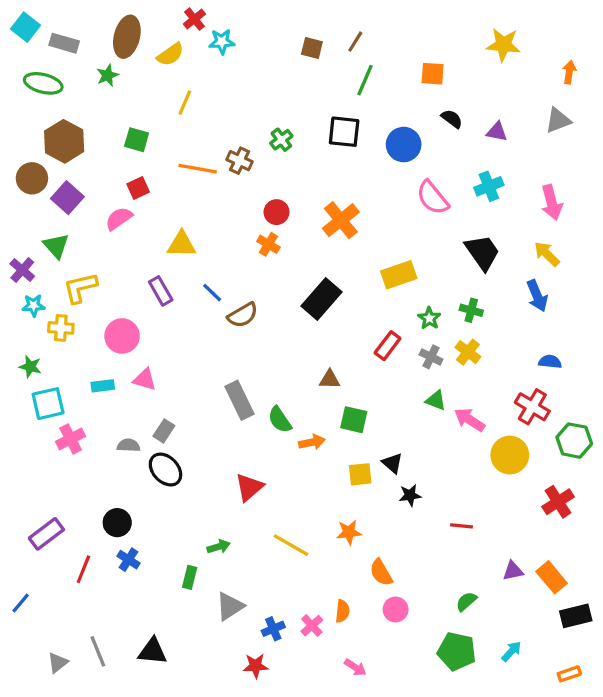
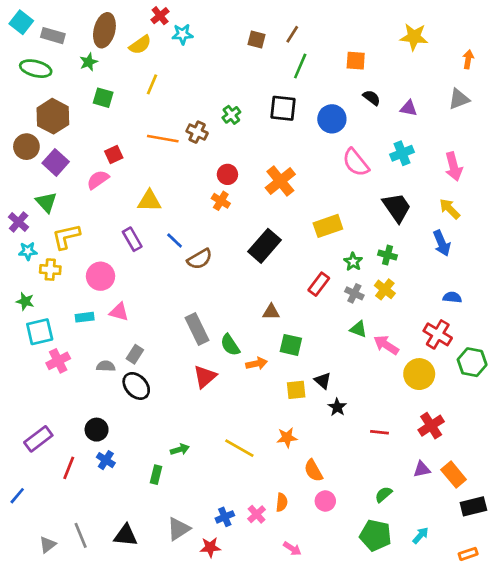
green square: (137, 140) -> (103, 98), moved
red triangle: (249, 487) -> (205, 377), moved
black star: (410, 495) -> (337, 407), turned -30
red cross: (558, 502) -> (431, 426), moved
gray triangle: (230, 606) -> (179, 529), moved

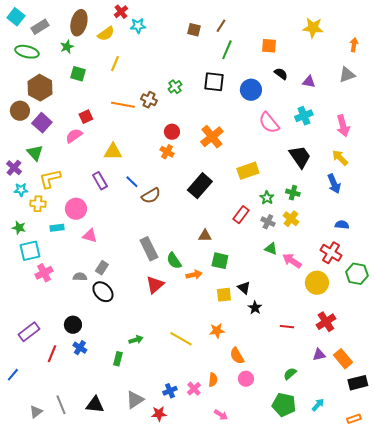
gray rectangle: (53, 36) -> (40, 27), turned -48
cyan rectangle: (85, 317) -> (57, 228), moved

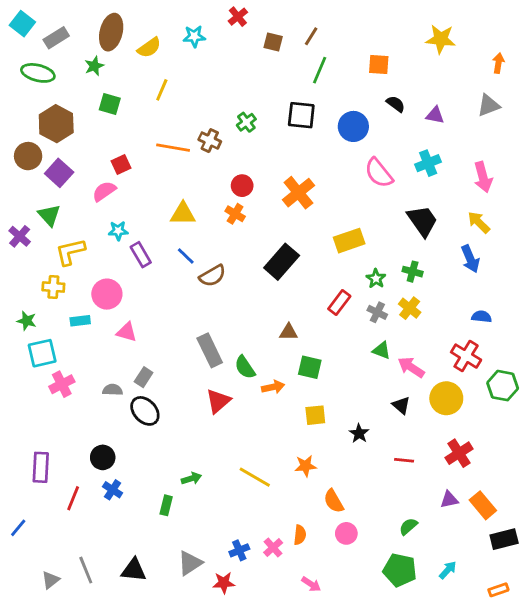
red cross: (121, 12) -> (238, 17), moved
yellow triangle: (113, 152) -> (183, 214), moved
cyan star: (21, 190) -> (118, 231), moved
black triangle: (244, 288) -> (401, 405), moved
purple rectangle: (29, 332) -> (41, 467), turned -50

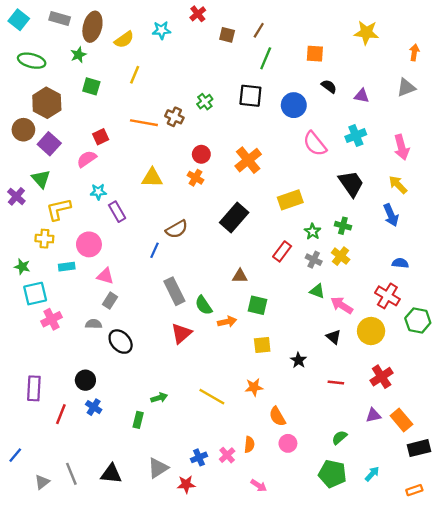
gray rectangle: (56, 38) -> (60, 19), moved, turned 48
blue line: (186, 256) -> (154, 250), moved, turned 70
gray rectangle: (144, 377) -> (110, 301), moved
blue line: (18, 528) -> (15, 455), moved

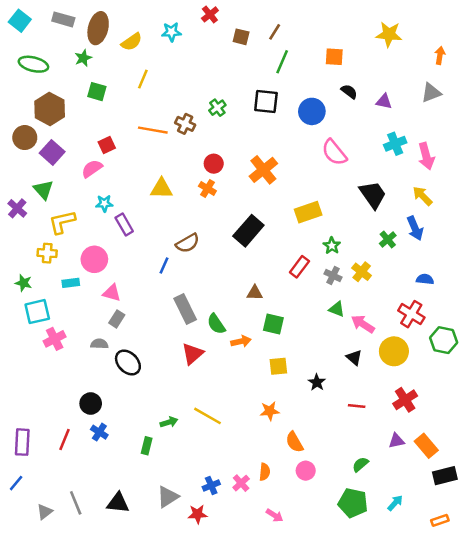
cyan cross: (356, 136) -> (395, 144), moved
green cross: (343, 226) -> (388, 239), moved, turned 35
purple rectangle: (34, 388) -> (22, 442), moved
yellow line: (212, 397) -> (207, 416), moved

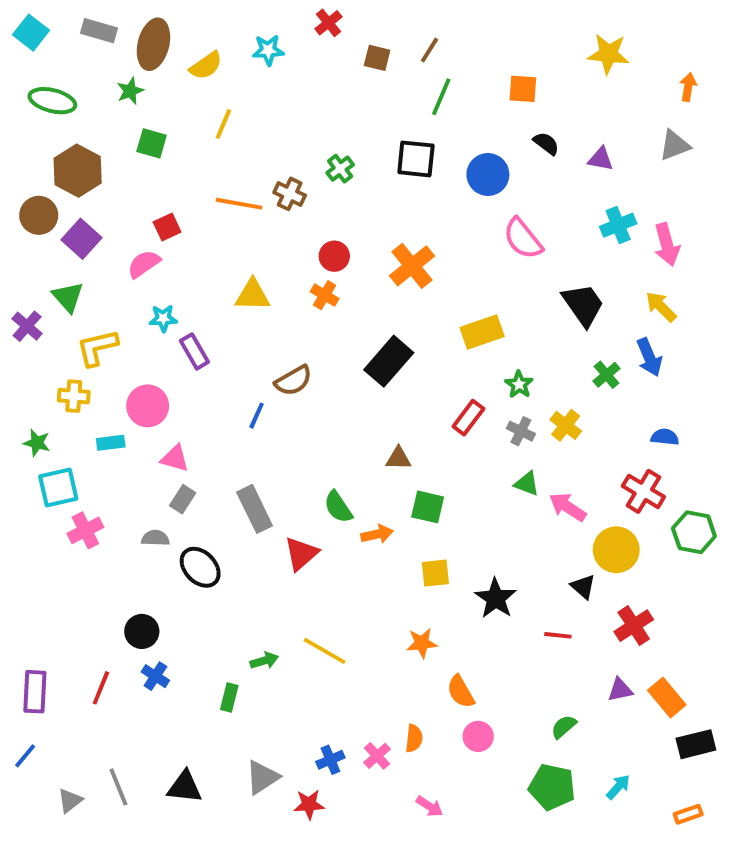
gray rectangle: (185, 309) -> (255, 509), moved
black triangle: (354, 358) -> (583, 587), moved
black star: (317, 382) -> (496, 598), size x1.5

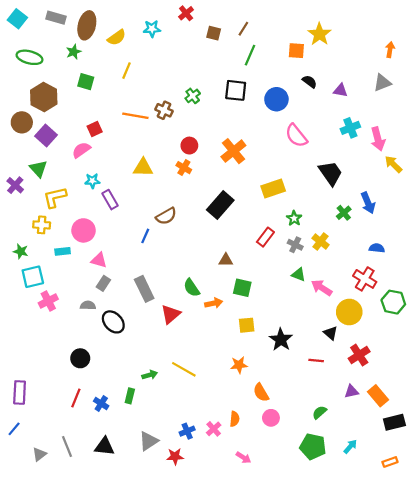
yellow star: (608, 54) -> (319, 34), moved, turned 30
yellow arrow: (661, 307) -> (393, 164), moved
blue cross: (155, 676) -> (101, 404), moved
red line: (101, 688) -> (76, 398), moved

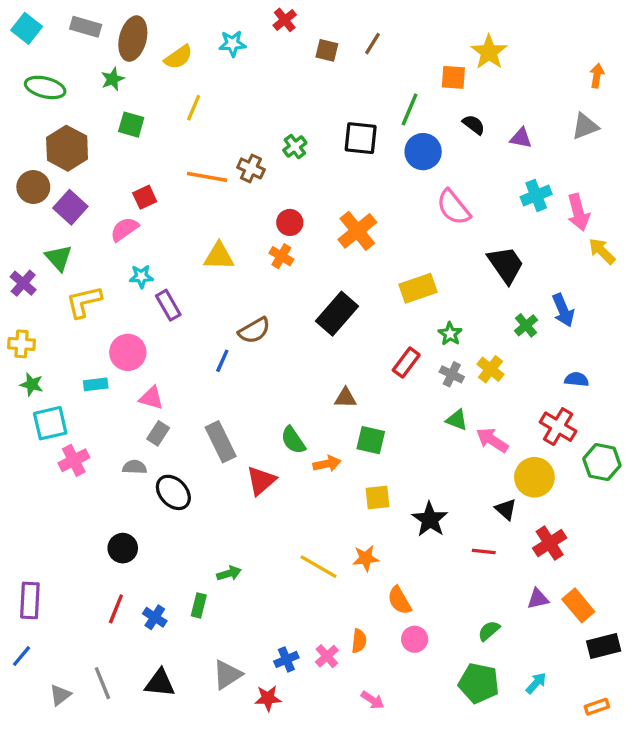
green line: (250, 55) -> (410, 109), moved
yellow cross: (42, 225) -> (21, 344), moved
yellow line: (184, 369) -> (318, 567), moved

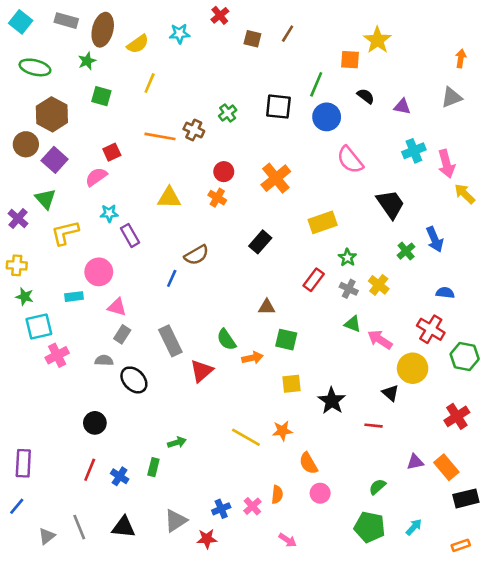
black rectangle: (337, 314) -> (260, 242), size x0.7
red cross: (550, 543) -> (457, 416), moved

